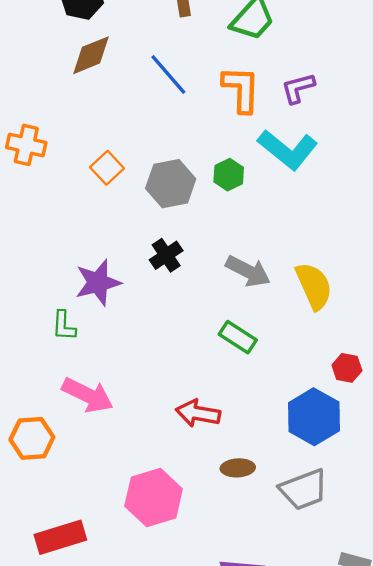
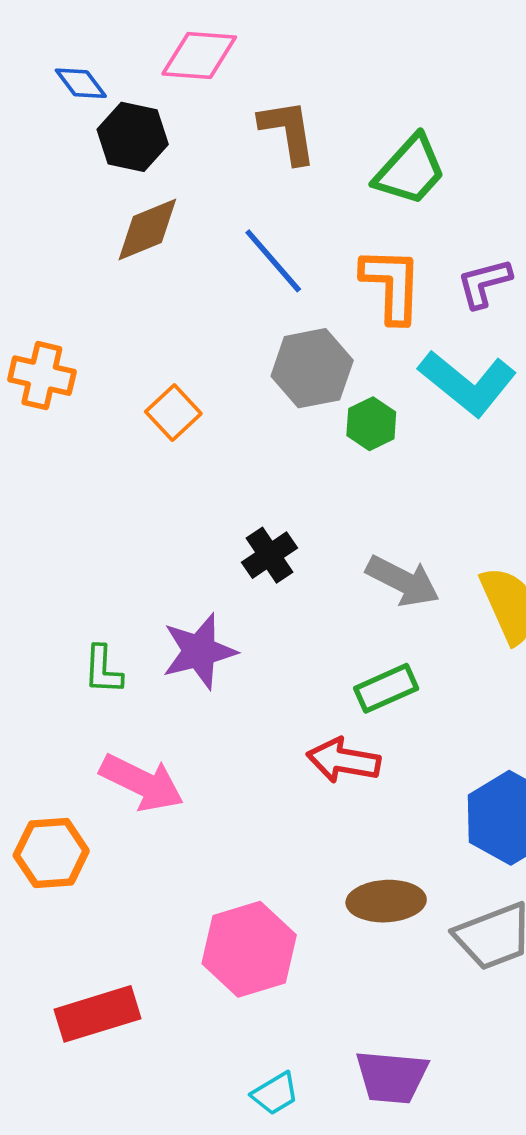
gray hexagon: (171, 184) -> (312, 368), moved
purple star: (98, 283) -> (199, 651), moved
green rectangle: (238, 337) -> (386, 688), turned -57
red arrow: (198, 413) -> (344, 760), moved
brown ellipse: (238, 468) -> (386, 901), size x1.4

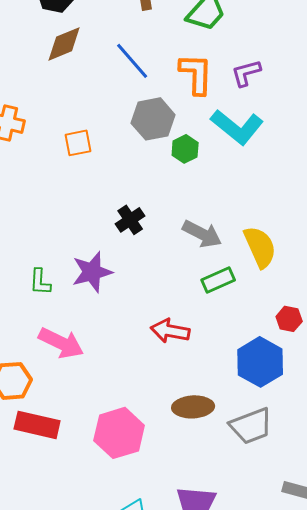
orange square: (173, 413) -> (78, 143), turned 32
green rectangle: (386, 688) -> (218, 280), moved
red rectangle: (97, 1014) -> (37, 425), moved, turned 30

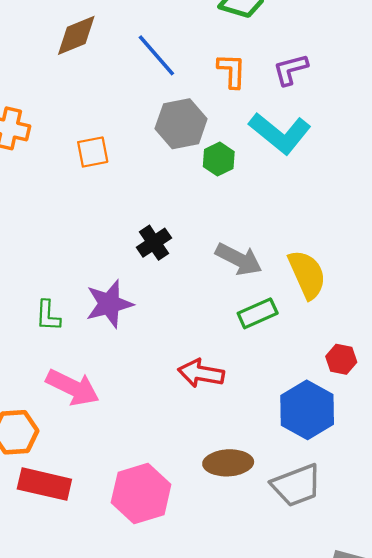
orange L-shape: (196, 74) -> (232, 71), size x0.7

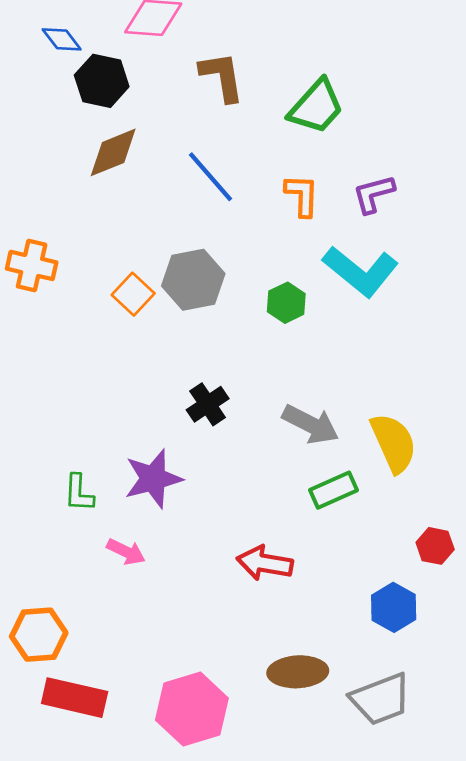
gray hexagon: (181, 124) -> (193, 280), moved
orange square: (93, 152) -> (133, 294), turned -36
pink arrow: (73, 388) -> (126, 552), moved, size x0.6
blue hexagon: (307, 410) -> (394, 607), size x0.7

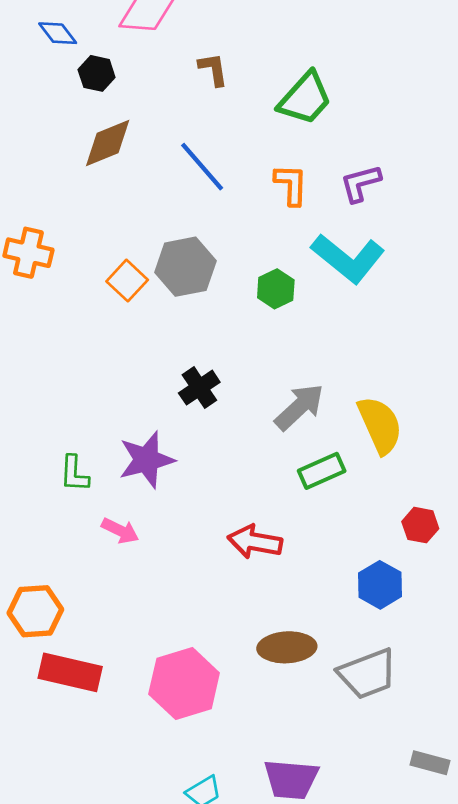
brown L-shape: (222, 77) -> (213, 69), size x0.7
black hexagon: (102, 81) -> (97, 73), size x0.7
gray arrow: (311, 424) -> (299, 407), turned -70

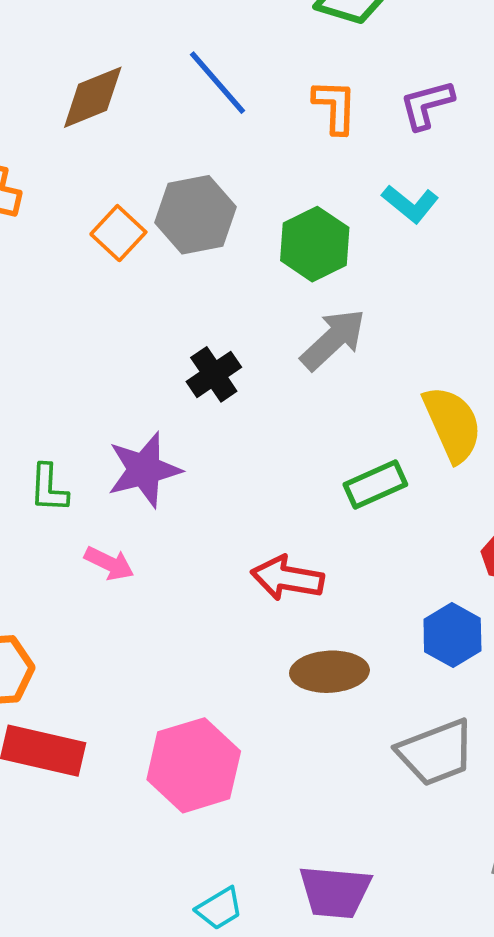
brown diamond: (108, 143) -> (93, 97), moved
cyan L-shape: (348, 258) -> (410, 204), size x0.6
green hexagon: (276, 289) -> (315, 244), size x1.4
gray arrow: (299, 407) -> (333, 340), moved
brown ellipse: (287, 647) -> (329, 672), moved

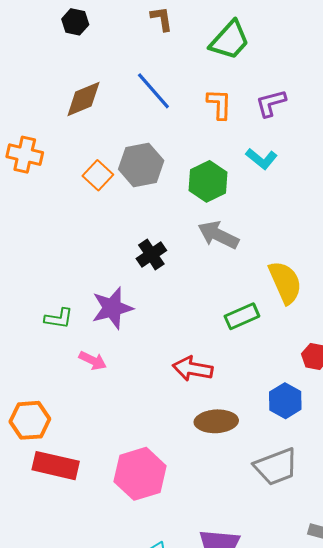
gray arrow: (333, 340) -> (218, 235), turned -111
green L-shape: (49, 488) -> (59, 318), turned -84

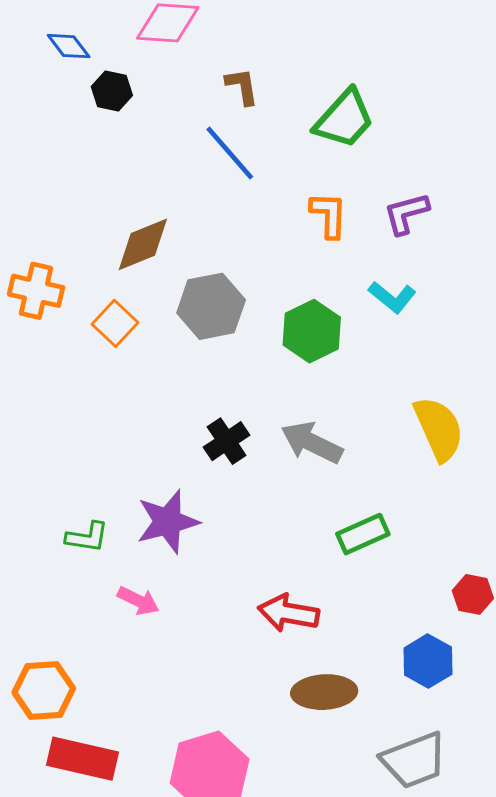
blue line: (153, 91) -> (230, 153), moved
brown diamond: (83, 99) -> (143, 244), moved
orange square: (98, 175) -> (115, 323), moved
gray arrow: (218, 235) -> (312, 443), moved
yellow semicircle: (285, 282) -> (439, 429), moved

